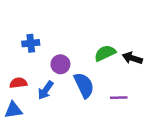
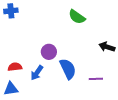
blue cross: (31, 43) -> (11, 11), moved
green semicircle: (105, 53) -> (77, 17), moved, turned -120

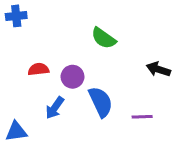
green semicircle: (77, 17) -> (104, 38), moved
red semicircle: (15, 67) -> (38, 69), moved

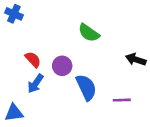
blue cross: (16, 16) -> (14, 14), turned 30
red semicircle: (38, 69) -> (33, 59), turned 54
blue arrow: (55, 108) -> (36, 84), moved

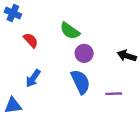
green semicircle: (89, 33) -> (70, 31), moved
red semicircle: (33, 59) -> (31, 40), moved
purple circle: (62, 66) -> (84, 53), moved

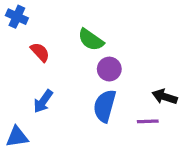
black arrow: (127, 56) -> (165, 97), moved
blue semicircle: (81, 82) -> (105, 106), turned -140

